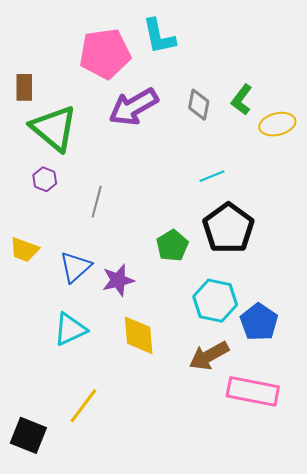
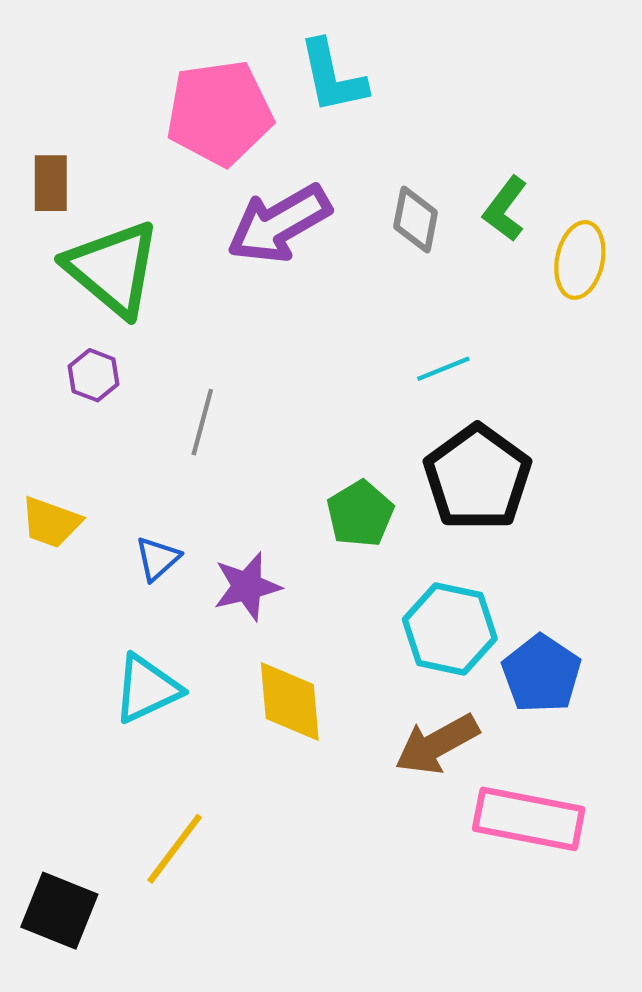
yellow ellipse: (277, 124) -> (580, 260), turned -64
blue triangle: (75, 267) -> (157, 559), size x0.7

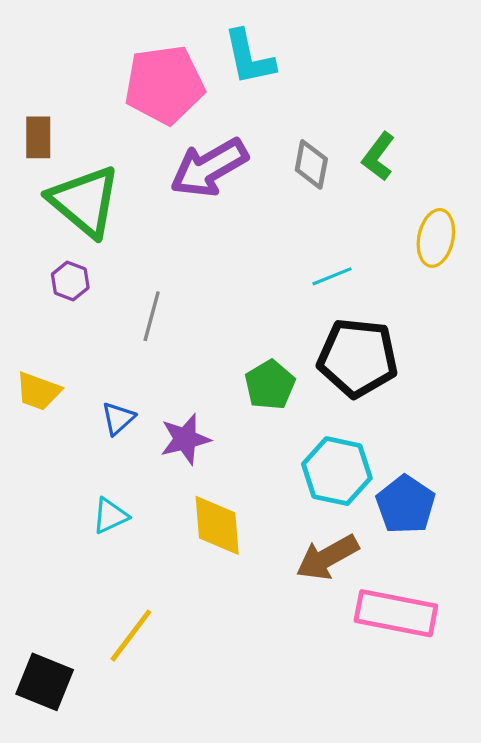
yellow ellipse: (580, 260) -> (436, 238), moved
black pentagon: (477, 478) -> (358, 358), turned -30
cyan triangle: (147, 689) -> (110, 516), size x0.7

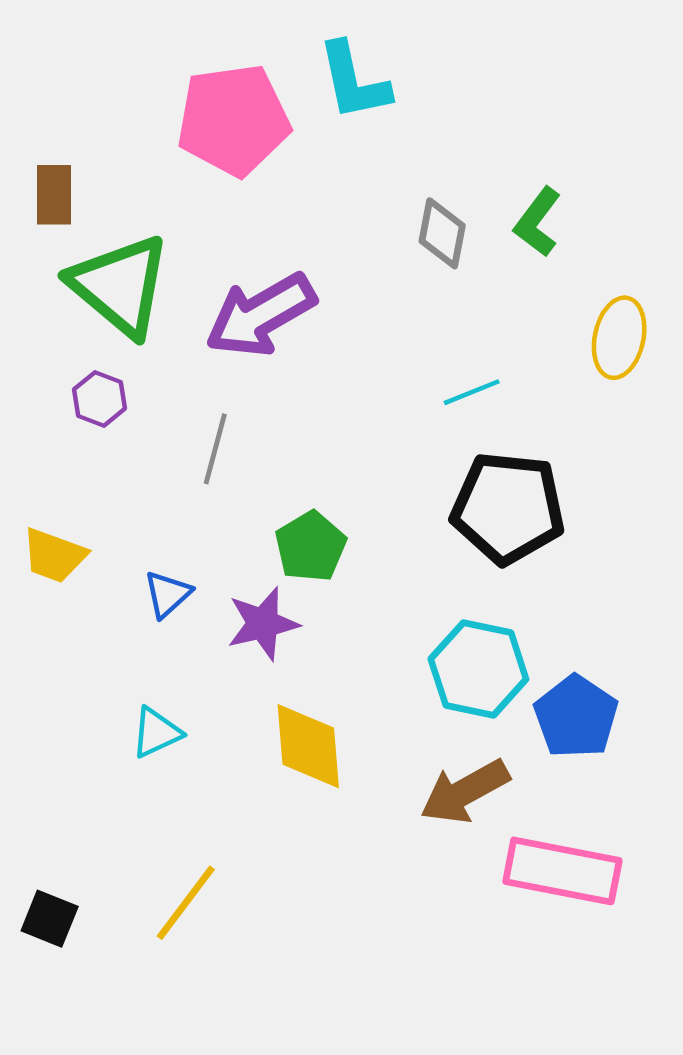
purple arrow: (209, 168) -> (261, 315), moved
green pentagon: (270, 385) -> (311, 546), moved
black square: (45, 682) -> (50, 919), moved, size x0.7

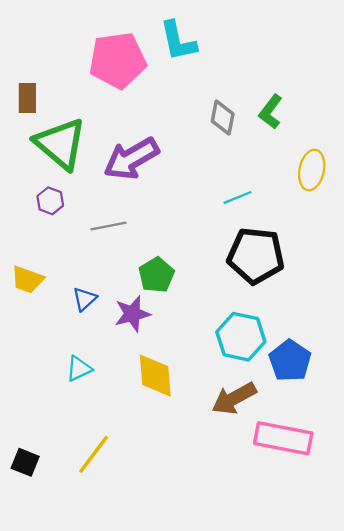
gray line: (215, 449) -> (108, 226), turned 64

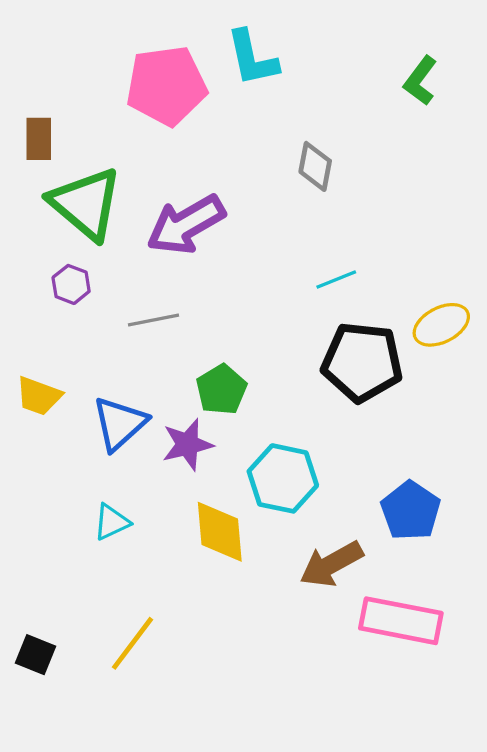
green L-shape: (271, 112) -> (420, 81), moved
yellow ellipse: (312, 170) -> (441, 325), moved, turned 51
blue triangle: (84, 299) -> (120, 423), size x1.6
cyan hexagon: (241, 337) -> (283, 478), moved

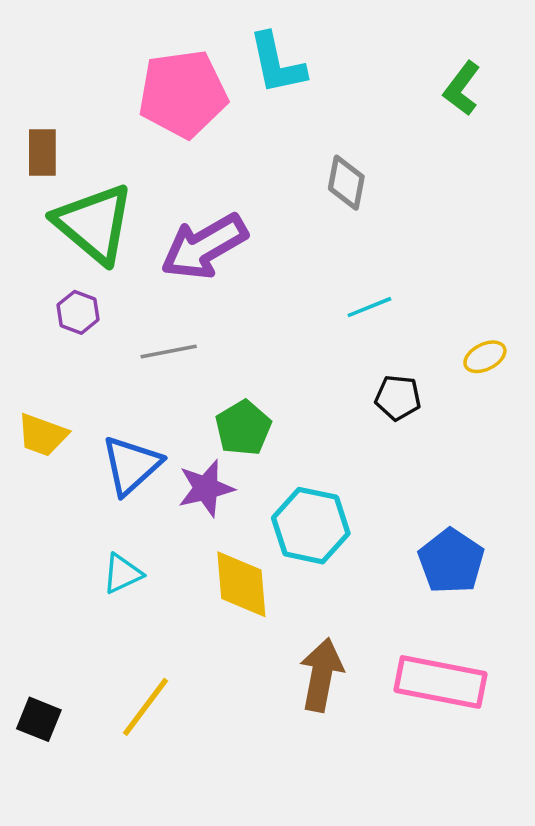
yellow ellipse: (441, 325) -> (485, 357), size x0.7
black pentagon: (362, 362) -> (398, 398), size x0.5
brown arrow: (331, 564) -> (321, 675), moved, turned 130

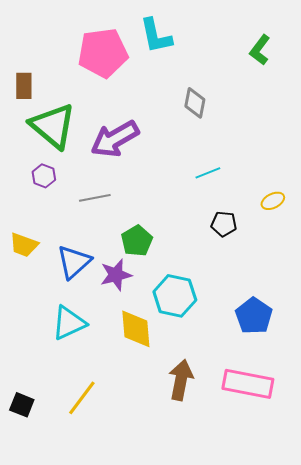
cyan triangle: (122, 574) -> (69, 323), size x1.5

